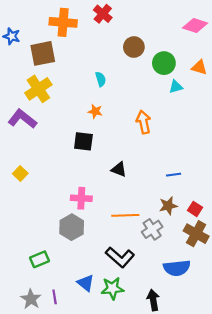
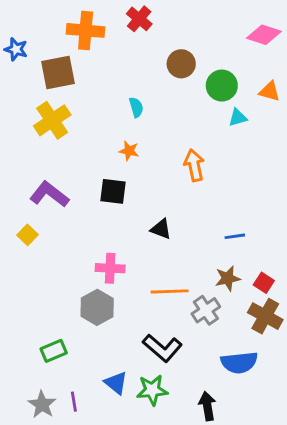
purple L-shape: (22, 119) -> (49, 194), moved

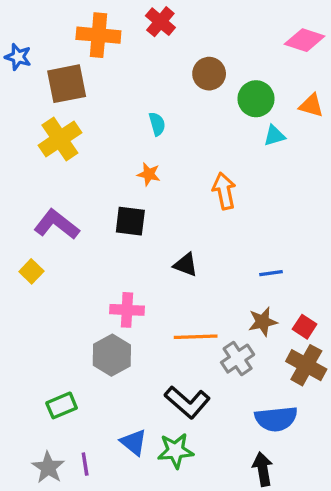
black arrow: (207, 406) -> (263, 469), moved

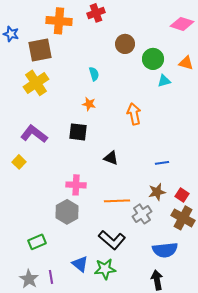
red cross: (160, 22) -> (96, 13), turned 30

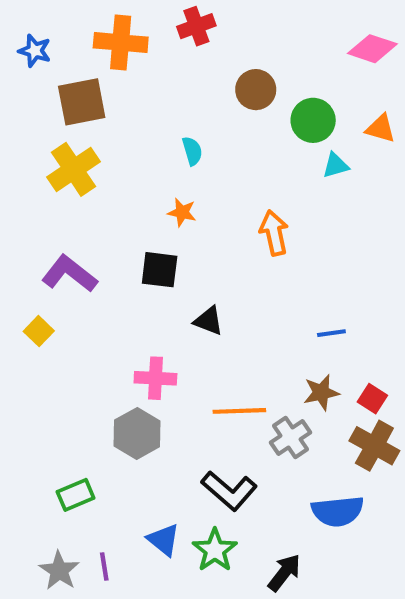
blue star: (11, 34) -> (35, 51), moved
black triangle: (111, 158) -> (209, 321), moved
green star: (105, 269) -> (215, 550), turned -30
black arrow: (157, 280) -> (284, 573), moved, turned 48

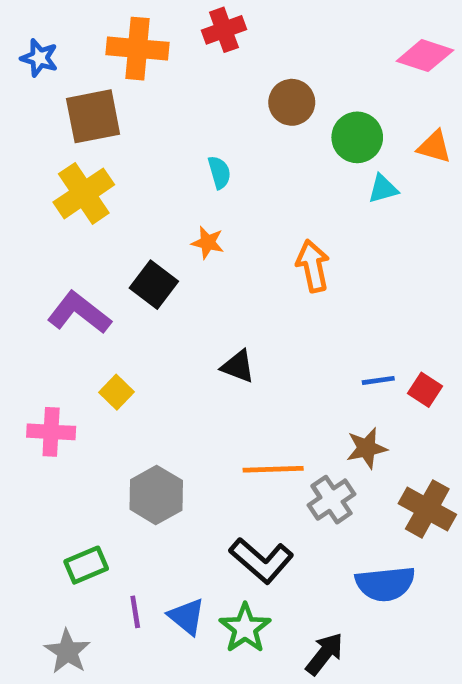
black square: (160, 270) -> (154, 285), moved, turned 30
yellow square: (39, 331) -> (116, 392), moved
pink cross: (155, 378) -> (51, 432), moved
red square: (372, 399) -> (425, 390), moved
purple line: (104, 566) -> (135, 612), moved

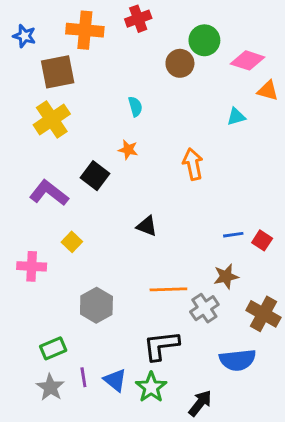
pink diamond: (425, 56) -> (248, 60), moved
green circle: (357, 137) -> (204, 40), moved
black L-shape: (261, 560) -> (161, 346), turned 132
gray star: (67, 652) -> (50, 387), moved

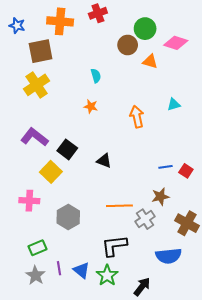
orange triangle: (268, 91) -> (150, 61), moved
cyan triangle: (236, 117) -> (174, 104), moved
black square: (95, 176) -> (67, 149), moved
yellow square: (72, 242) -> (51, 172), size x1.5
pink cross: (32, 266) -> (29, 201), moved

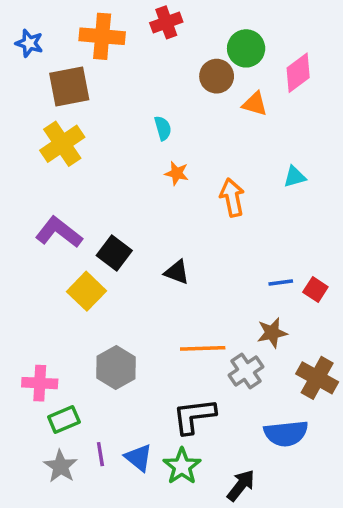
pink diamond: (176, 43) -> (298, 73), turned -55
orange star: (91, 106) -> (177, 173), moved
pink cross: (29, 201) -> (40, 383), moved

